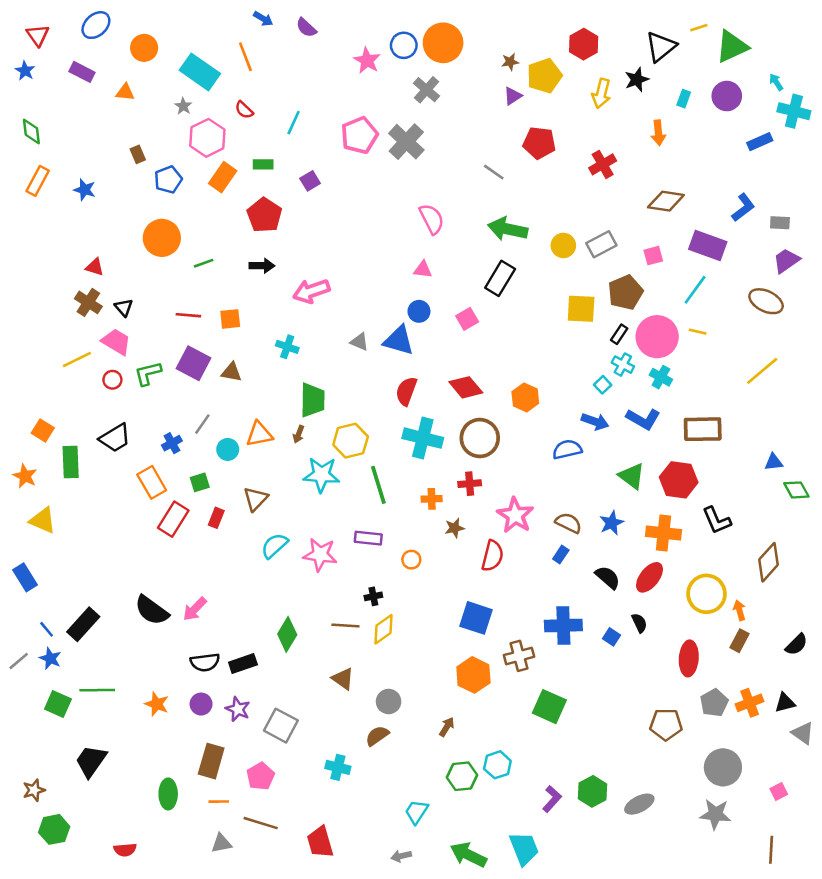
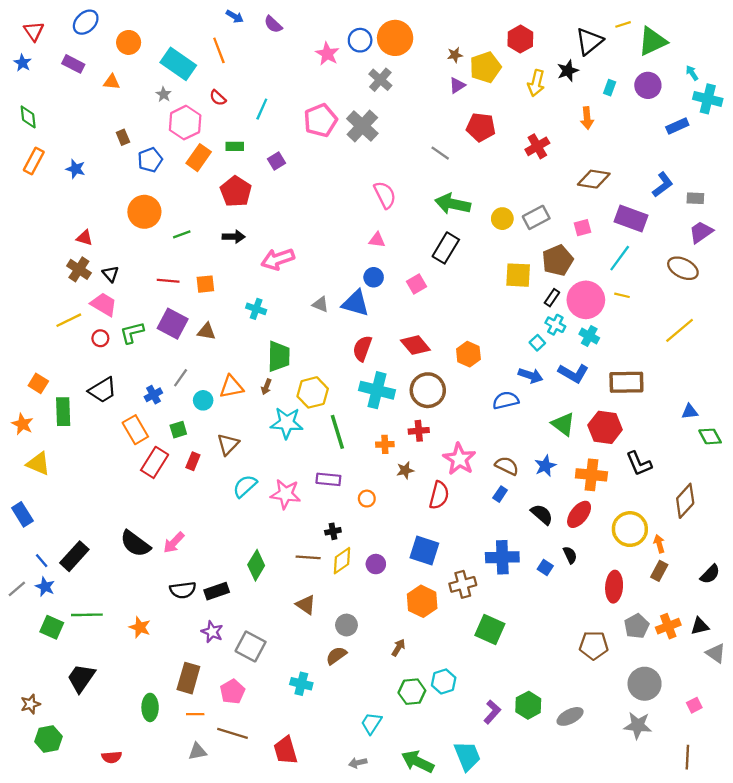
purple circle: (201, 704) -> (376, 564), moved

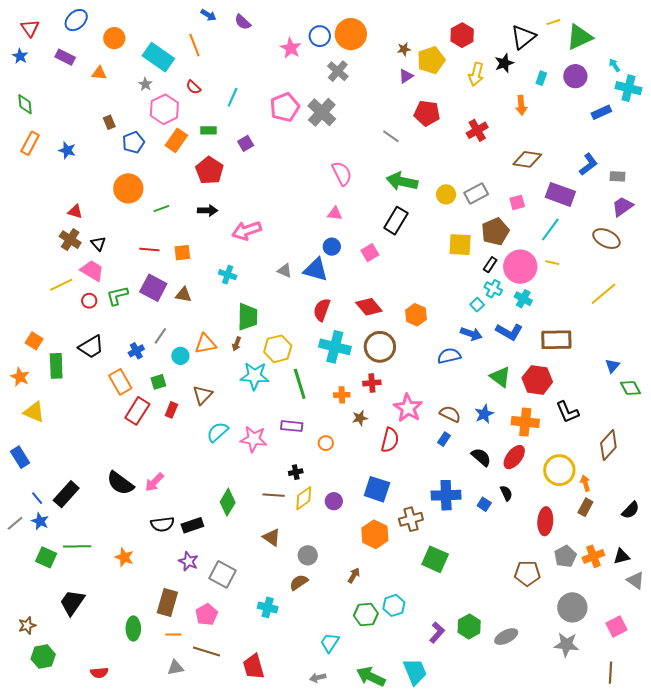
blue triangle: (690, 412) -> (612, 366), turned -42
pink square: (694, 705) -> (616, 626), size x1.5

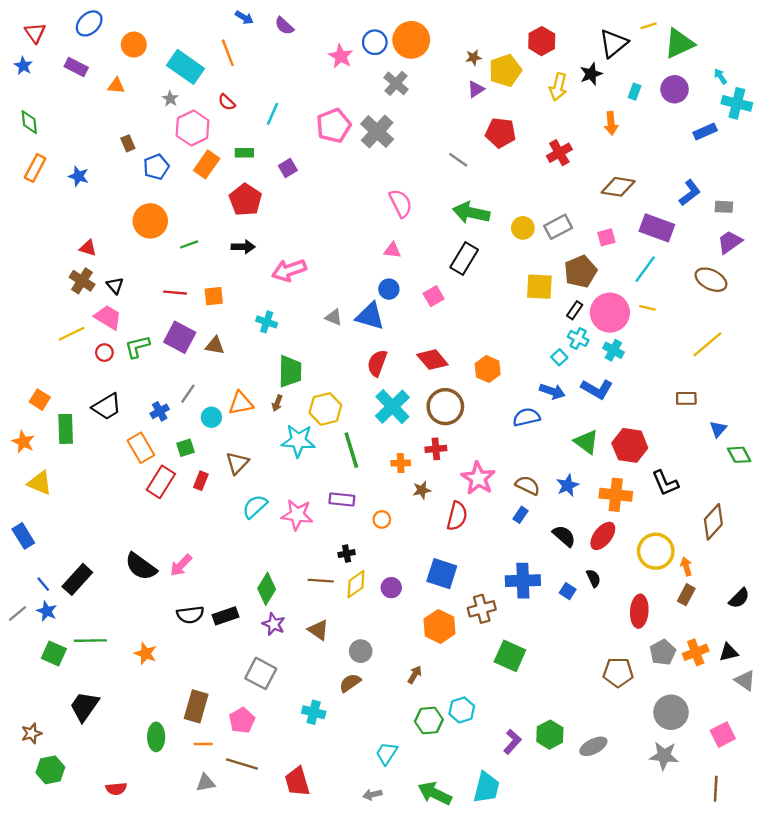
brown rectangle: (556, 340) -> (686, 398), moved, size x0.6
cyan cross: (335, 347) -> (392, 407), turned 32
purple star: (188, 561) -> (274, 624), moved
cyan trapezoid: (415, 672) -> (486, 787), turned 36

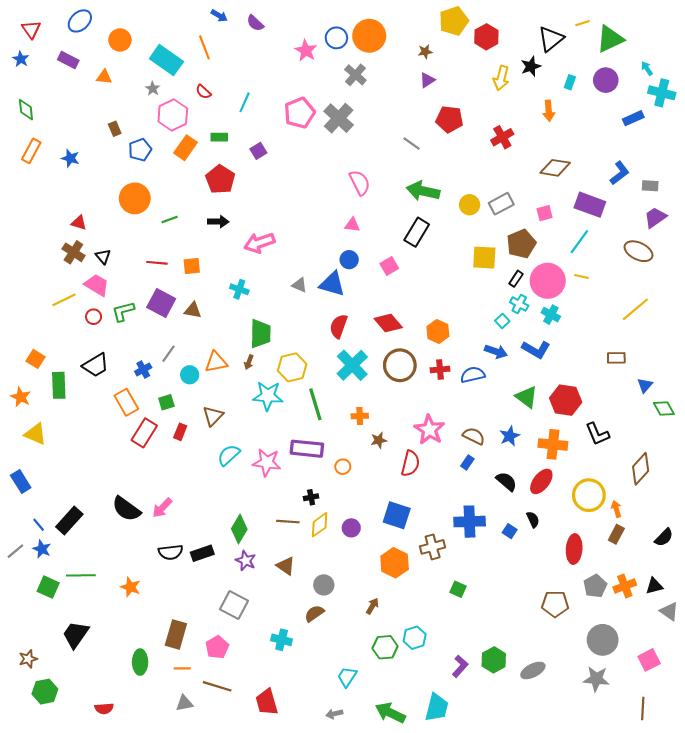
yellow pentagon: (505, 70) -> (454, 21), moved
red cross: (436, 449) -> (440, 369), moved
purple rectangle: (342, 499) -> (307, 449), size x1.4
green square: (510, 656) -> (458, 589), size x0.6

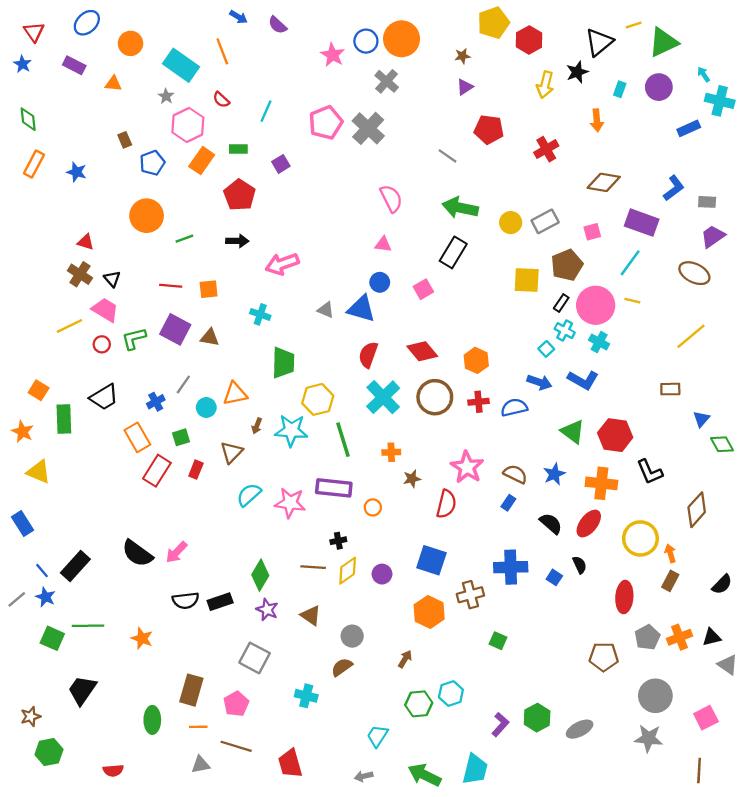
brown arrow: (249, 362) -> (257, 426), moved

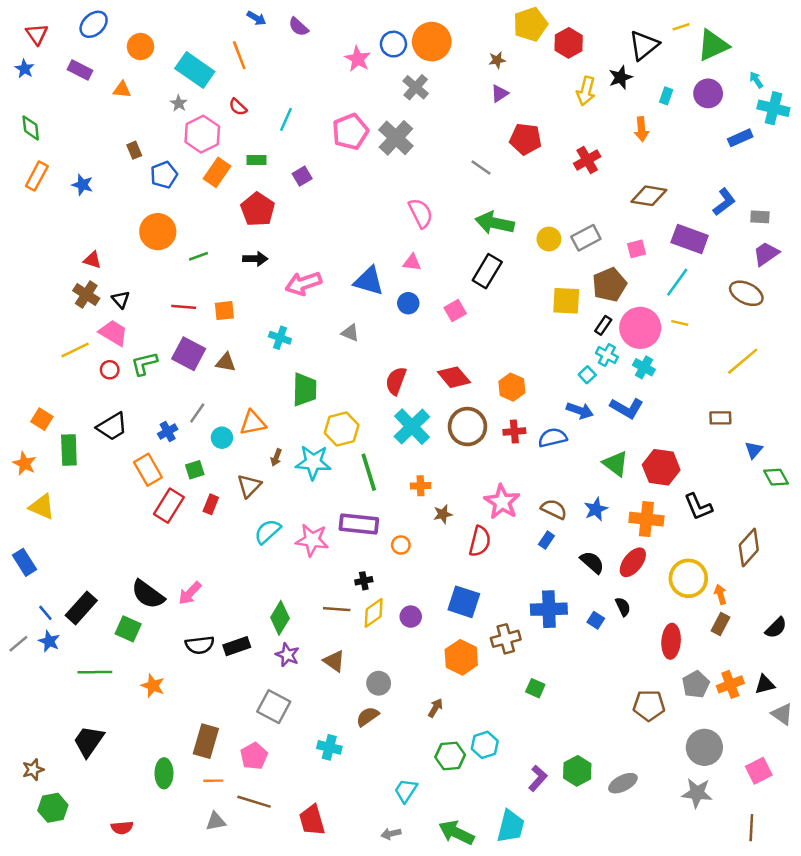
blue triangle: (361, 309) -> (369, 281), moved
green square: (52, 638) -> (128, 629), moved

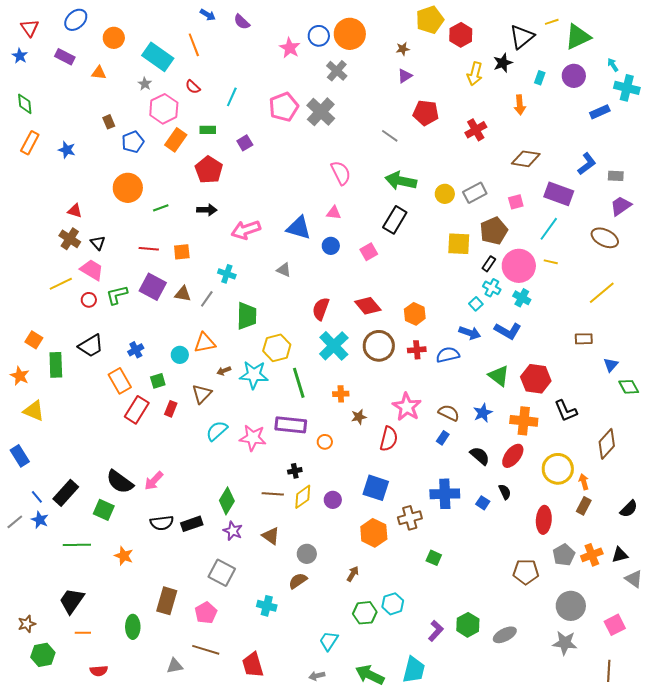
gray line: (197, 413) -> (207, 299), moved
brown arrow: (276, 457) -> (224, 371), turned 48
orange line: (213, 781) -> (83, 633), moved

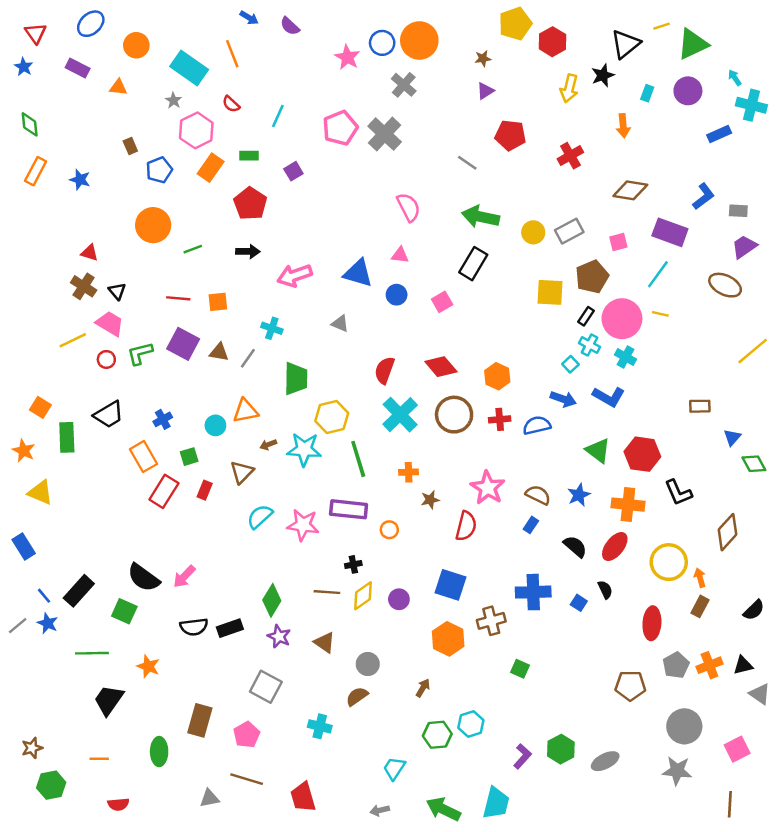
yellow line: (602, 293) -> (753, 351), moved
black trapezoid: (72, 601) -> (109, 700), moved

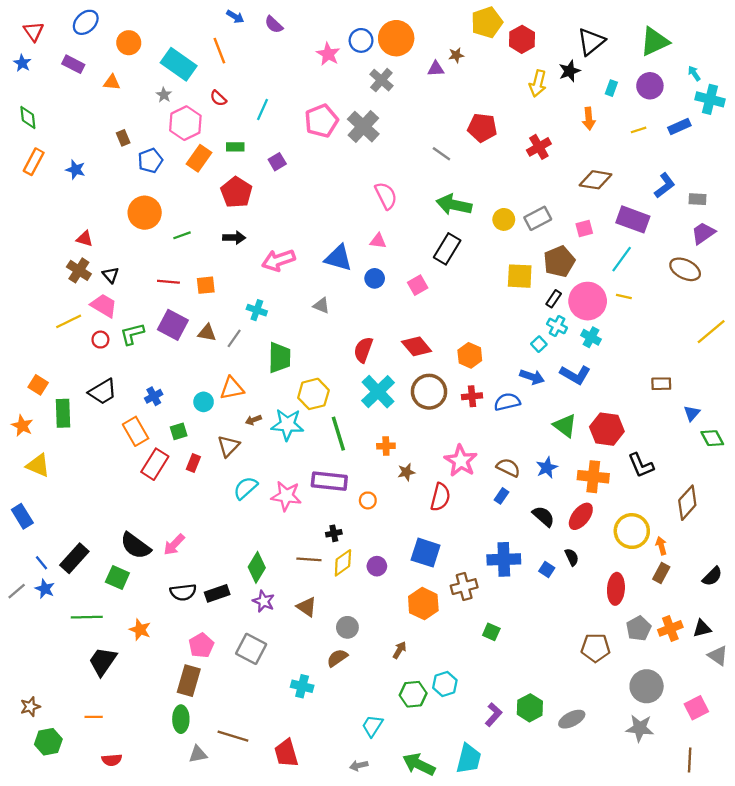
yellow line: (662, 26) -> (639, 130), moved
purple triangle: (485, 91) -> (436, 69), moved, turned 30
pink pentagon: (247, 735) -> (201, 645), moved
green ellipse: (159, 752) -> (181, 719), moved

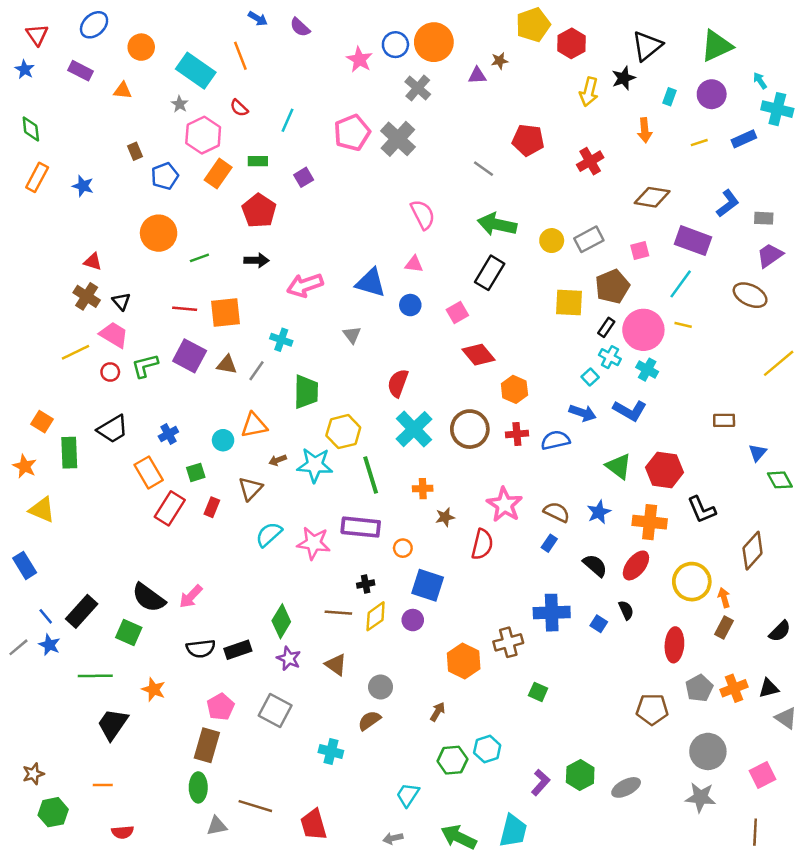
orange square: (206, 285) -> (226, 312), size x1.5
gray triangle: (321, 306) -> (352, 335), turned 30
red diamond: (417, 346) -> (478, 355), moved
blue square: (426, 553) -> (428, 585), moved

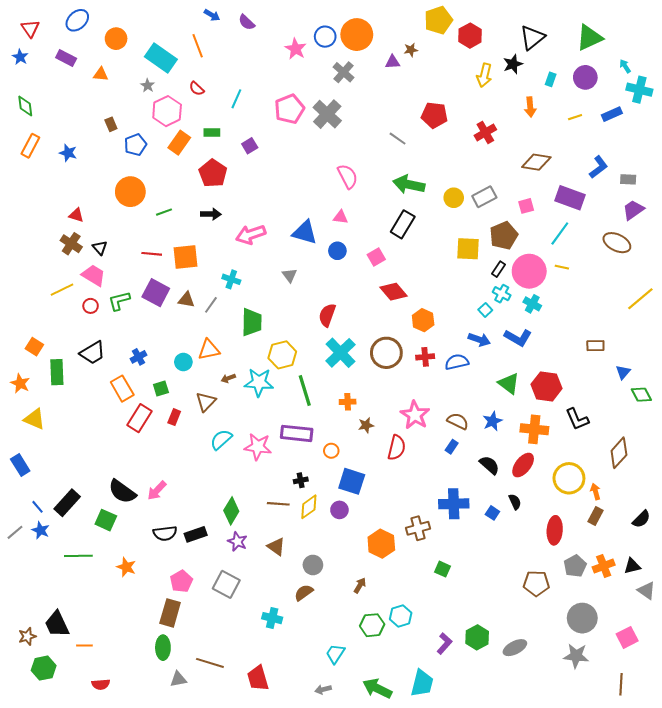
black trapezoid: (113, 724) -> (57, 624), moved, turned -60

